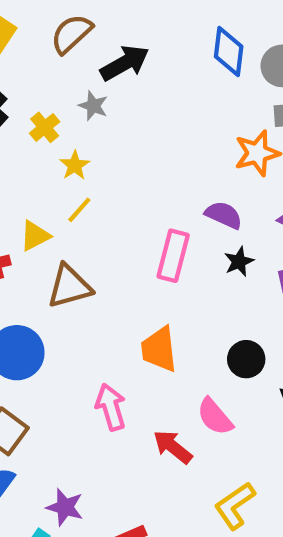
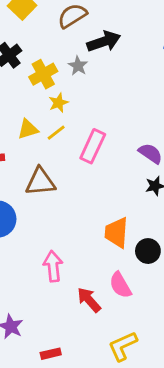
yellow cross: (45, 127) -> (43, 74), size x1.4
yellow triangle: (35, 236) -> (28, 129), moved
pink rectangle: (173, 256) -> (93, 146), moved
orange trapezoid: (159, 349) -> (117, 233), moved

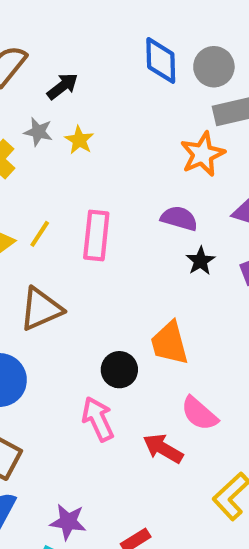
black arrow: (104, 41) -> (62, 86), size x0.7
yellow star: (58, 103) -> (79, 140), moved
black circle: (148, 251) -> (119, 370), moved

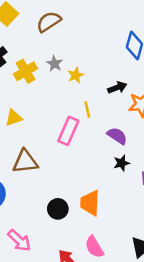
black arrow: (62, 86) -> (117, 88), moved
yellow line: (40, 234) -> (87, 110), moved, turned -63
pink arrow: (98, 419) -> (19, 240), moved, turned 140

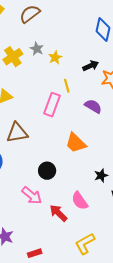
black star: (121, 163) -> (101, 175), moved
orange trapezoid: (90, 203) -> (76, 143), moved, turned -45
pink arrow: (19, 240) -> (32, 196), moved

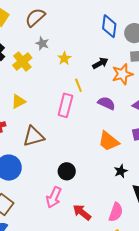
gray star: (37, 49) -> (42, 43), moved
orange trapezoid: (76, 143) -> (109, 141), moved
pink arrow: (32, 196) -> (54, 197), turned 80
pink semicircle: (80, 201) -> (116, 212), moved, turned -120

